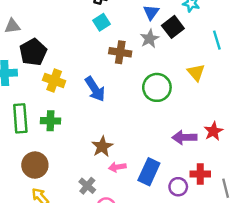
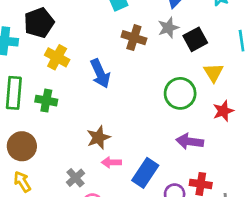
black square: (173, 27) -> (195, 39), moved
green circle: (157, 87) -> (180, 93), moved
red star: (213, 131) -> (223, 111), moved

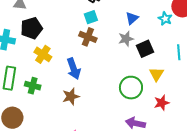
brown cross: (134, 38) -> (88, 37), moved
brown star: (98, 137) -> (71, 96), moved

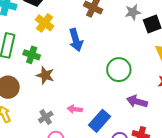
green circle: (131, 88) -> (119, 70), moved
brown star: (71, 96) -> (45, 75), moved, turned 30

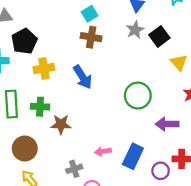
yellow cross: (45, 23) -> (44, 68), turned -30
gray cross: (46, 117) -> (74, 169), turned 32

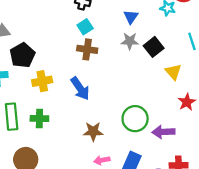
gray star: (135, 30) -> (130, 41), turned 30
green circle: (138, 96) -> (135, 119), moved
brown star: (61, 124) -> (93, 132), moved

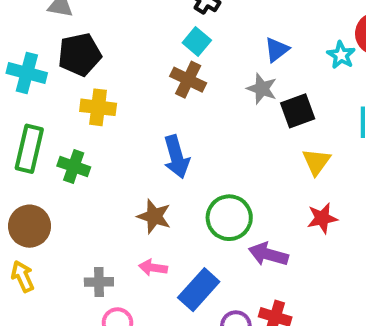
cyan square: (85, 27) -> (197, 42), turned -35
blue arrow: (80, 88) -> (176, 157), moved

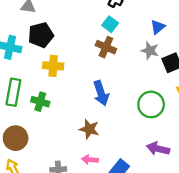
green circle: (229, 218) -> (151, 104), moved

